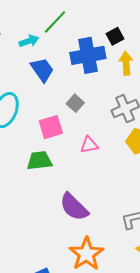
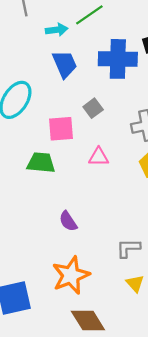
purple semicircle: (74, 207) -> (68, 221), size x0.6

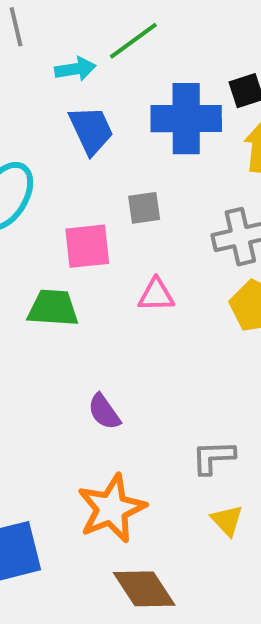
gray square: (93, 108) -> (144, 208), turned 30

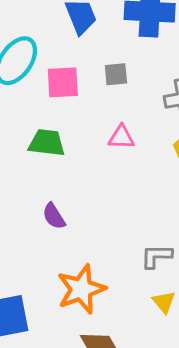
pink square: (87, 246) -> (63, 82), moved
purple semicircle: (104, 412) -> (54, 216), moved

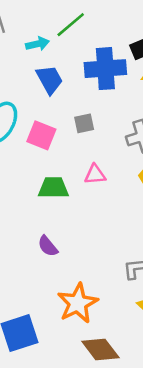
pink square: (63, 82) -> (41, 135), turned 32
green trapezoid: (47, 143) -> (53, 188), moved

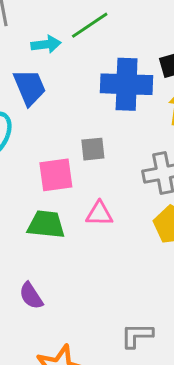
blue trapezoid: (50, 79) -> (30, 87), moved
pink square: (41, 135) -> (56, 175), moved, turned -36

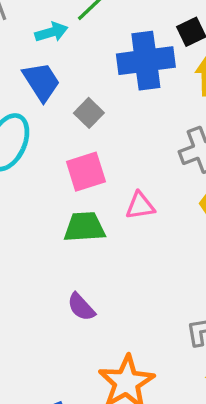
gray square: (93, 149) -> (89, 113), moved, turned -30

